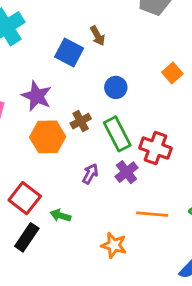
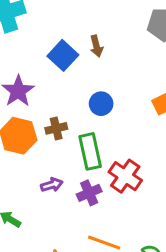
purple arrow: (90, 174) -> (52, 185), turned 30

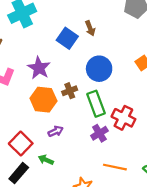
blue circle: (101, 104) -> (99, 69), size x1.5
purple arrow: (52, 185) -> (56, 131), moved

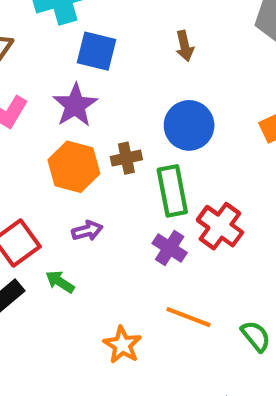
blue square: (67, 38) -> (96, 51), moved, turned -30
purple cross: (99, 133) -> (170, 248), turned -35

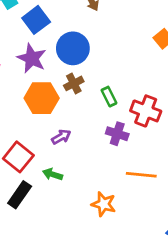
blue square: (96, 51) -> (36, 20), turned -36
blue circle: (189, 125) -> (73, 48), moved
green rectangle: (172, 191) -> (109, 97), size x0.6

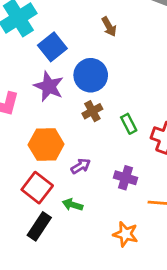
orange hexagon: (42, 98) -> (46, 145), moved
purple cross: (117, 134) -> (126, 178), moved

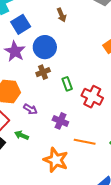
purple arrow: (81, 166) -> (30, 109), turned 56
orange star: (125, 234) -> (56, 160), size x1.4

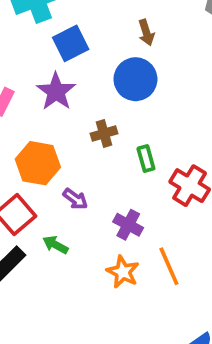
blue circle: (45, 47) -> (135, 79), moved
orange line: (85, 142) -> (169, 266), turned 50
orange star: (56, 160) -> (123, 272), moved, size x0.7

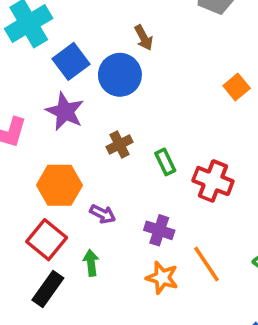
blue circle: (135, 79) -> (120, 75), moved
green arrow: (55, 245) -> (91, 263), turned 65

